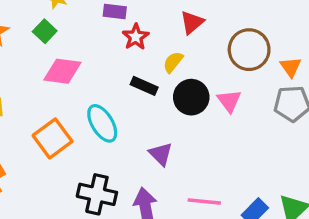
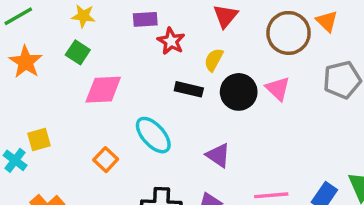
orange triangle: (291, 67) -> (327, 21), moved
orange square: (53, 138) -> (106, 160), size x0.6

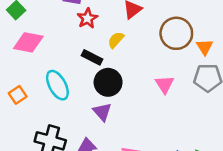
orange triangle: (327, 21) -> (205, 47), moved
pink triangle: (278, 89) -> (165, 84), moved
black circle: (239, 92) -> (108, 82), moved

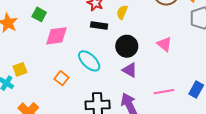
black rectangle: (92, 57) -> (99, 26), moved
pink triangle: (165, 84) -> (164, 44), moved

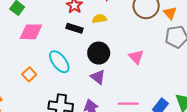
yellow semicircle: (122, 12) -> (99, 19), turned 48

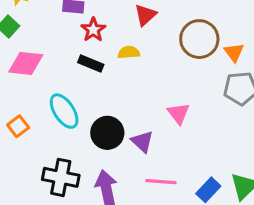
black circle: (99, 53) -> (107, 133), moved
purple triangle: (98, 77) -> (142, 142), moved

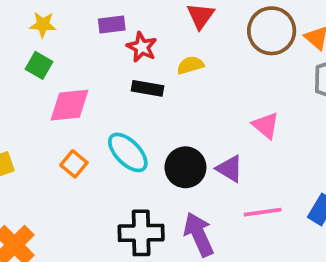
orange square: (18, 126) -> (74, 164), moved

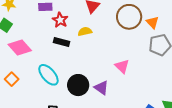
pink diamond: (69, 105) -> (20, 48), turned 50
orange square: (74, 164) -> (12, 79), moved

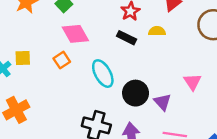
orange square: (12, 79) -> (62, 60), moved

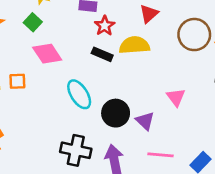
yellow semicircle: (157, 31) -> (134, 45), size x1.6
orange square: (62, 60) -> (17, 81), moved, turned 35

